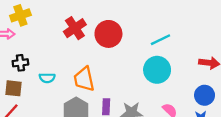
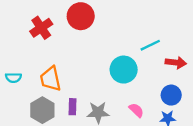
red circle: (108, 34) -> (81, 16), moved
cyan line: (161, 40) -> (150, 45), moved

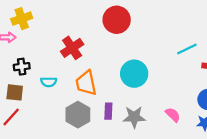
red cross: (41, 28) -> (72, 48), moved
cyan circle: (124, 70) -> (134, 74), moved

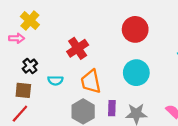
yellow cross: (22, 19) -> (30, 21), turned -30
red circle: (117, 20) -> (135, 29), moved
black cross: (22, 67) -> (30, 66), turned -32

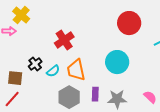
red circle: (135, 29) -> (129, 23), moved
black cross: (30, 66) -> (35, 64), moved
cyan semicircle: (55, 80) -> (53, 71), moved, turned -40

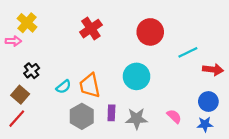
red cross: (64, 40) -> (91, 29), moved
black cross: (35, 64) -> (32, 71), moved
brown square: (15, 78) -> (20, 95), turned 35

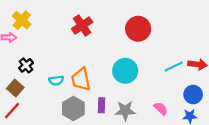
cyan line: (188, 52) -> (174, 66), moved
cyan semicircle: (64, 87) -> (56, 80), turned 32

